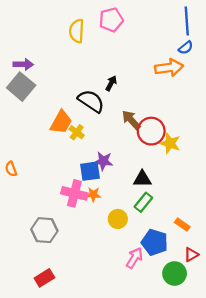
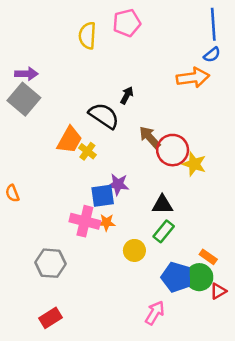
pink arrow: (134, 258) -> (155, 313), moved
green circle: (175, 273) -> (199, 277), moved

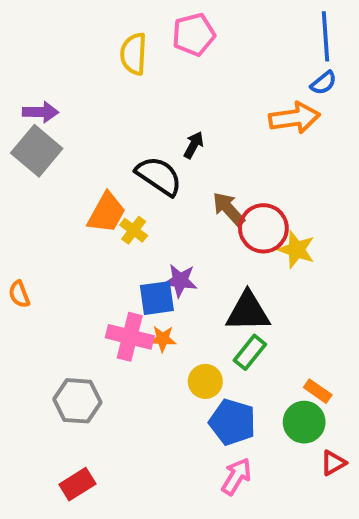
black triangle: (162, 205) -> (248, 312), size x1.4
blue pentagon: (176, 277) -> (232, 422), moved
red triangle: (218, 291) -> (333, 463), moved

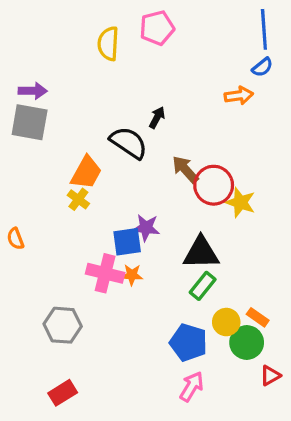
orange arrow: (294, 118) -> (239, 96), size x0.7
gray square: (37, 151) -> (30, 122), turned -30
yellow cross: (134, 230) -> (78, 199), moved
yellow circle: (205, 381) -> (226, 322), moved

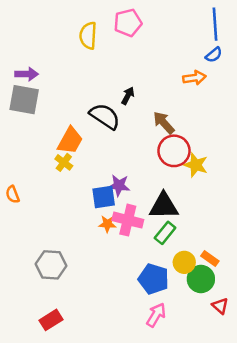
brown arrow: (185, 169) -> (164, 123), moved
pink cross: (105, 273) -> (128, 220), moved
red triangle: (270, 376) -> (220, 306), turned -48

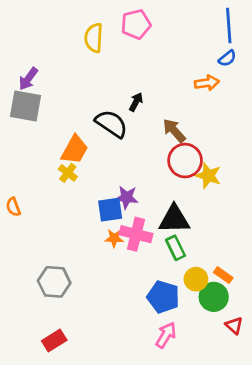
purple arrow: (27, 74) -> (28, 79), turned 125
green rectangle: (165, 233) -> (176, 248), turned -65

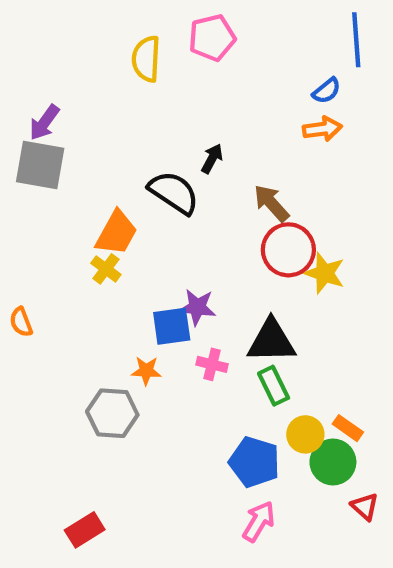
blue semicircle: (227, 58) -> (327, 91), moved
pink cross: (136, 234) -> (212, 364), size x0.6
orange star: (114, 238) -> (146, 371), moved
gray hexagon: (54, 282) -> (112, 413), moved

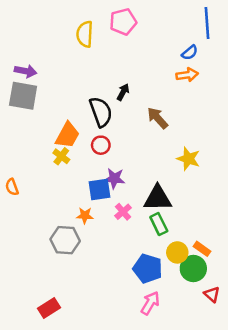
purple arrow: (44, 123) -> (26, 71), turned -115
black semicircle: (174, 193) -> (101, 112), turned 36
red circle: (288, 250) -> (101, 145), moved, size x0.6
pink cross: (212, 364) -> (123, 212), turned 35

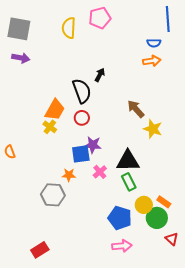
blue semicircle: (190, 53) -> (154, 43), turned 40
gray square: (23, 96) -> (19, 29), moved
brown arrow: (158, 118) -> (136, 109), moved
pink arrow: (150, 303) -> (122, 246), turned 54

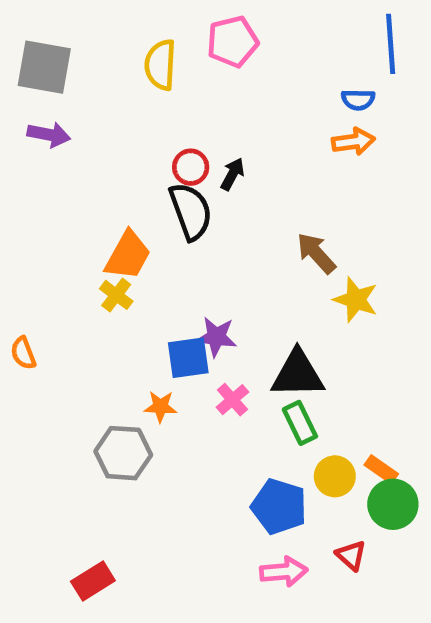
red circle: (82, 118) -> (191, 167), moved
green circle: (157, 218) -> (393, 504), moved
red triangle: (172, 239) -> (351, 555), moved

